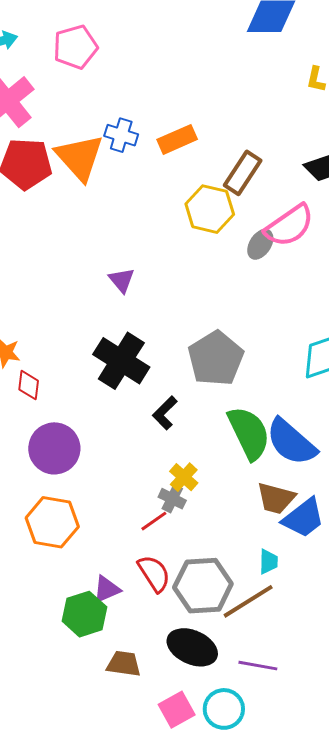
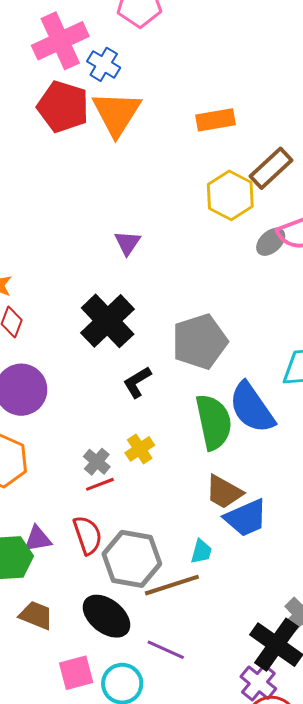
blue cross: (121, 135) -> (104, 64), moved
blue semicircle: (291, 442) -> (252, 408), moved
gray cross: (172, 499) -> (97, 462), moved

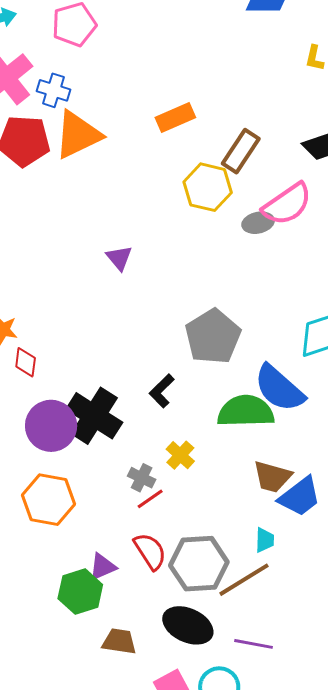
orange triangle: (117, 113) -> (78, 135), turned 46
gray ellipse: (271, 242) -> (258, 223), turned 44
black cross: (108, 321) -> (94, 416), moved
green semicircle: (214, 422) -> (246, 411), turned -66

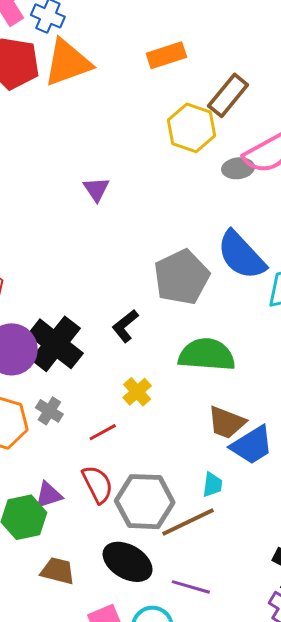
blue semicircle: (279, 388) -> (241, 255), moved
gray cross: (142, 478) -> (49, 411), moved

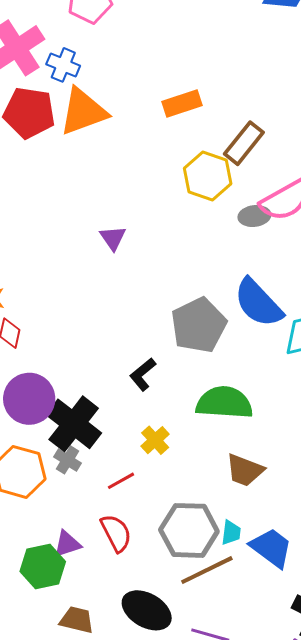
black cross: (55, 344) -> (74, 424), moved
blue trapezoid: (252, 445) -> (271, 548), moved, turned -111
gray hexagon: (145, 502) -> (189, 530), moved

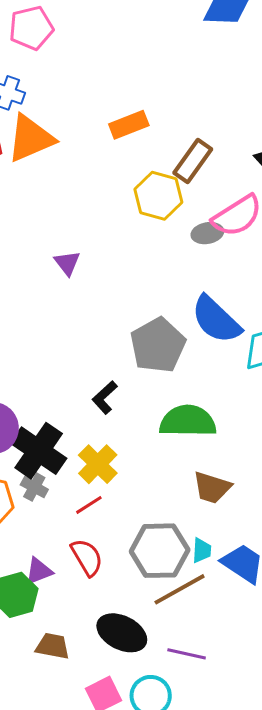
yellow cross: (155, 440) -> (98, 464), moved, size x1.4

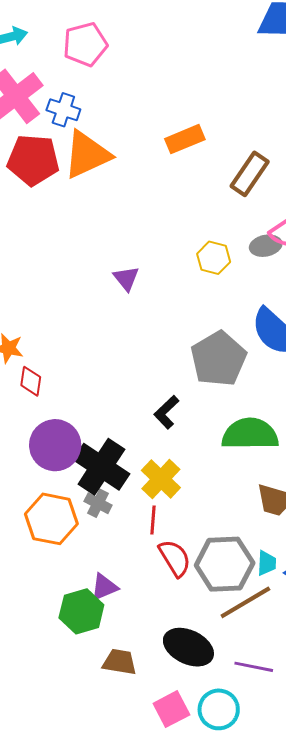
yellow hexagon: (158, 196) -> (214, 258), moved, size x0.7
red line: (89, 505) -> (153, 520), turned -52
red semicircle: (87, 557) -> (175, 558), moved

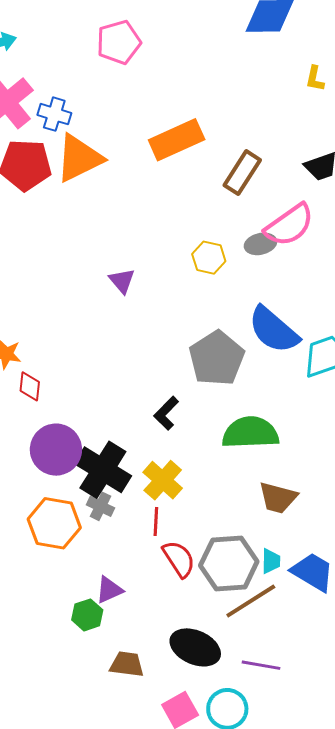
pink pentagon: (85, 44) -> (119, 42), moved
orange rectangle: (185, 139) -> (177, 140), size x1.4
green hexagon: (81, 611) -> (87, 615), size x0.7

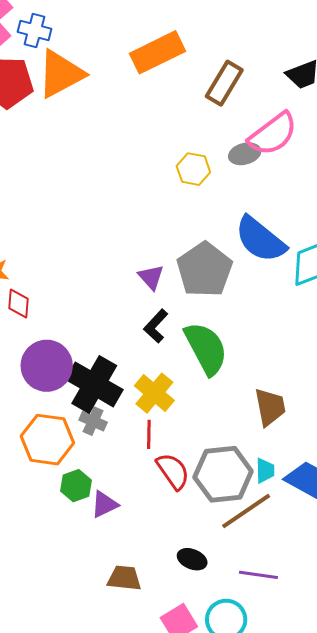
purple triangle: (122, 281) -> (151, 277), moved
green semicircle: (250, 433) -> (206, 348), moved, turned 66
brown trapezoid: (278, 498) -> (270, 407), turned -114
green hexagon: (87, 615) -> (76, 486), moved
black ellipse: (195, 647) -> (192, 559), size x0.6

